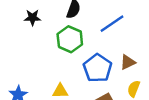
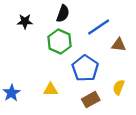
brown triangle: (128, 62) -> (119, 45), moved, turned 32

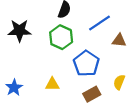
black star: (25, 21) -> (19, 31), moved, size x1.5

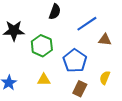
green hexagon: (61, 37) -> (42, 46), moved
brown rectangle: (92, 94) -> (80, 89), turned -35

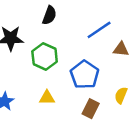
black semicircle: (55, 12) -> (49, 15), moved

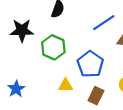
yellow triangle: (47, 98) -> (66, 85), moved

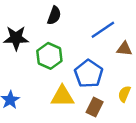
yellow triangle: (66, 85) -> (62, 96), size x1.5

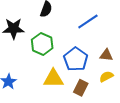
brown triangle: (124, 49) -> (106, 55), moved
yellow semicircle: (124, 94) -> (106, 77), turned 40

